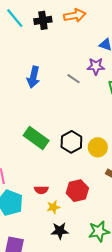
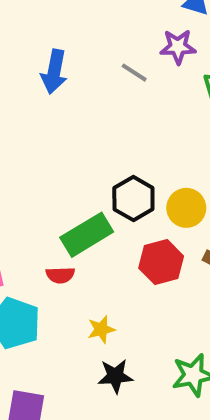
green rectangle: (36, 138) -> (87, 235), moved, turned -65
red semicircle: (41, 190) -> (60, 275), moved
red hexagon: (77, 191) -> (161, 262), moved

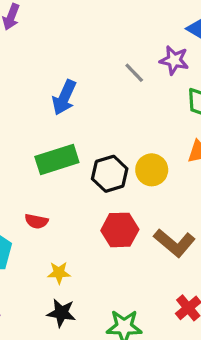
blue arrow: (54, 72) -> (64, 97), moved
yellow circle: (186, 208) -> (152, 170), moved
green rectangle: (87, 235) -> (57, 160), moved

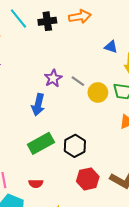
purple star: (174, 60) -> (53, 78), moved, turned -30
yellow circle: (152, 170) -> (98, 92), moved

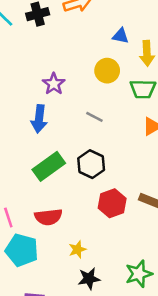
gray line: (78, 81) -> (94, 117), moved
yellow circle: (98, 92) -> (107, 71), moved
red semicircle: (36, 184) -> (48, 217), size x1.5

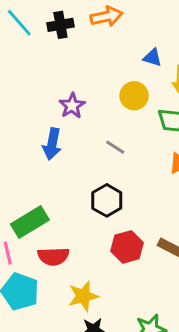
green rectangle: (49, 166) -> (30, 222), moved
yellow star: (77, 250) -> (83, 296), size x1.5

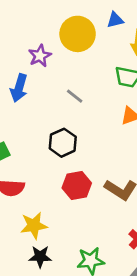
blue triangle: (153, 58) -> (115, 20), turned -36
yellow circle: (134, 96) -> (78, 34), moved, size x1.4

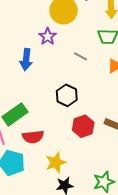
purple star: (40, 56) -> (48, 37), moved
gray line: (75, 96) -> (81, 56), moved

